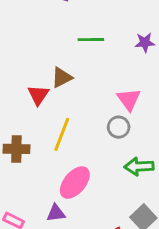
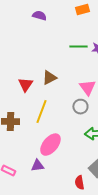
green line: (91, 40) -> (78, 47), moved
brown triangle: (62, 77) -> (49, 78), moved

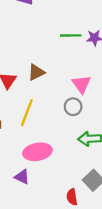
pink ellipse: (50, 145) -> (37, 152), turned 40
purple triangle: (37, 166) -> (22, 177), turned 32

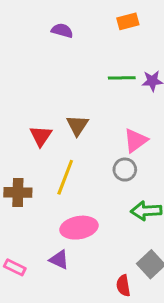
brown triangle: (36, 72) -> (77, 125), turned -30
pink triangle: (81, 84) -> (136, 141), turned 30

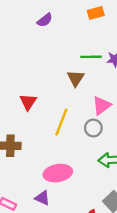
purple semicircle: (62, 31) -> (45, 20), turned 126
brown triangle: (77, 125) -> (76, 78), moved
yellow line: (65, 177) -> (61, 122), moved

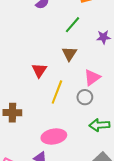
green line: (91, 57) -> (72, 25), moved, turned -48
red triangle: (28, 102) -> (39, 70), moved

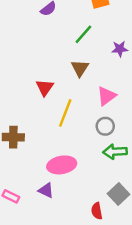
gray circle: (85, 97) -> (105, 126), moved

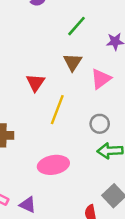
pink triangle: (106, 96) -> (101, 79), moved
purple triangle: (46, 190) -> (28, 205), moved

